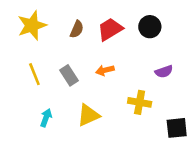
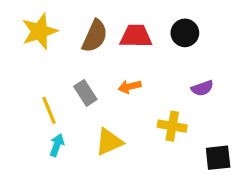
brown semicircle: (77, 29) -> (95, 36), size x1.5
red trapezoid: (110, 29) -> (136, 36), turned 32
yellow line: (34, 74) -> (49, 110), moved

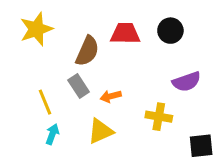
brown semicircle: (95, 36) -> (87, 51), moved
orange arrow: (130, 87) -> (111, 96), moved
purple semicircle: (202, 88) -> (187, 82), size x1.4

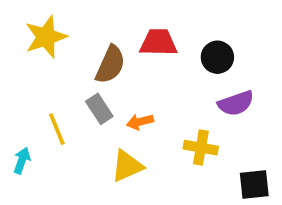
black circle: (170, 31) -> (217, 57), moved
cyan arrow: (52, 134) -> (22, 160), moved

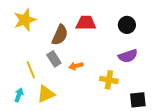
black circle: (217, 57) -> (127, 25), moved
cyan arrow: (22, 160) -> (19, 95), moved
yellow triangle: (127, 166) -> (46, 94), moved

